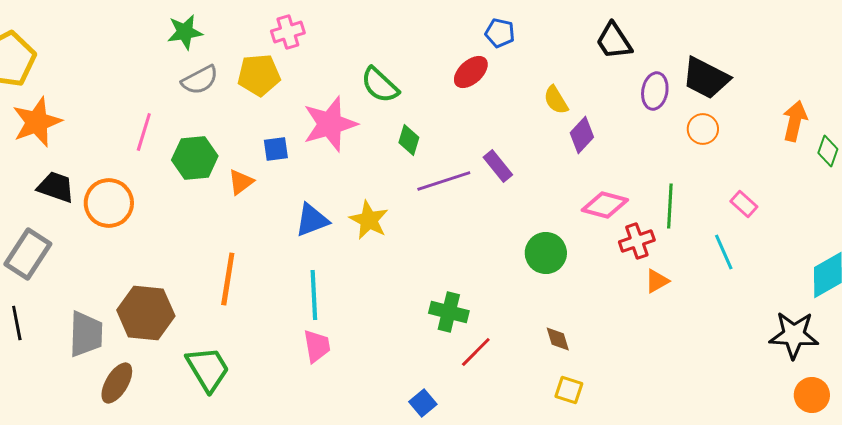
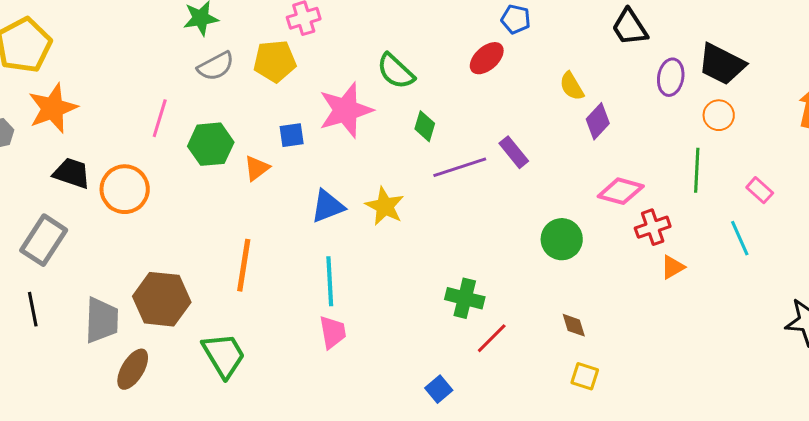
green line: (670, 206) -> (697, 170), moved

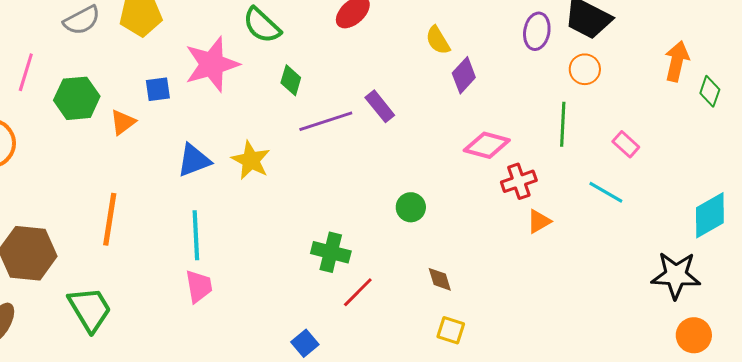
cyan line: (740, 238) -> (606, 192), turned -36
green circle: (562, 239) -> (411, 207), moved, size x0.7

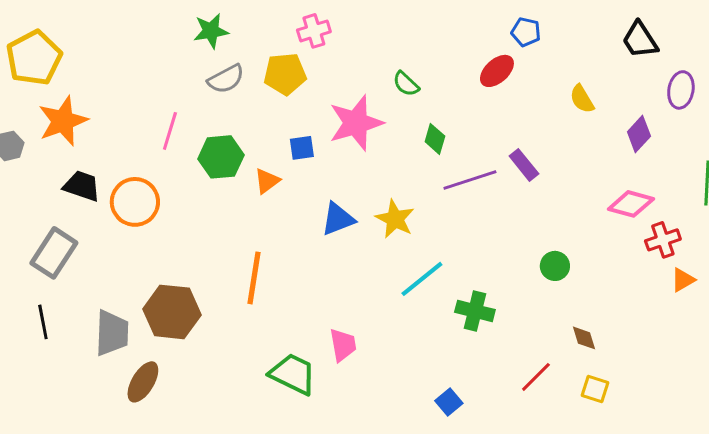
green semicircle: (262, 25) -> (406, 84), size x0.7
purple diamond: (464, 75) -> (639, 134), moved
cyan line: (196, 235) -> (422, 279), moved, turned 54
red line: (358, 292) -> (536, 377), moved
green trapezoid: (90, 309) -> (293, 374), moved, turned -33

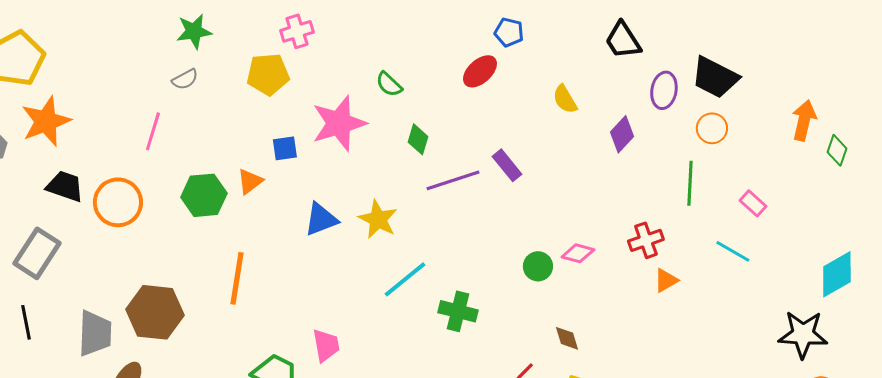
gray semicircle: (226, 79) -> (185, 79), moved, size x0.7
green hexagon: (221, 157) -> (204, 195), moved
pink diamond: (631, 204) -> (578, 253), moved, size x0.7

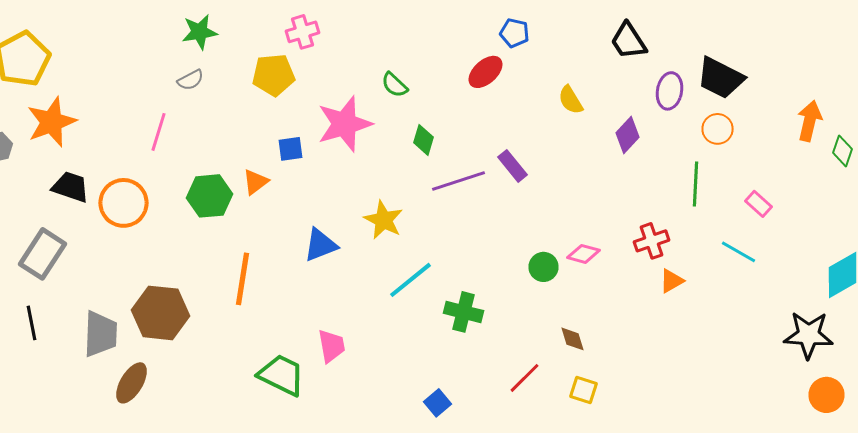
blue triangle: (321, 219) -> (320, 245), moved

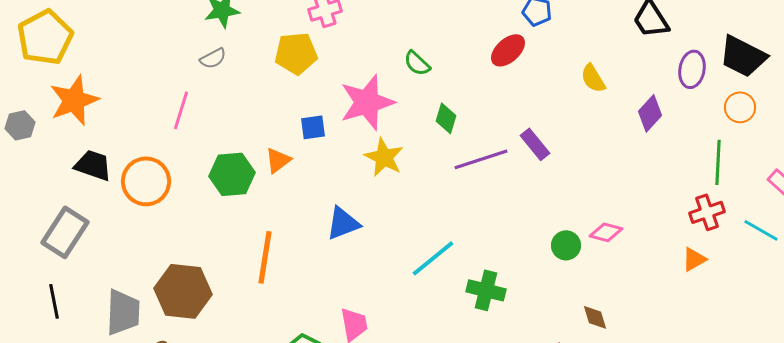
yellow star: (384, 220) -> (384, 157), moved
red cross: (652, 241) -> (707, 212), moved

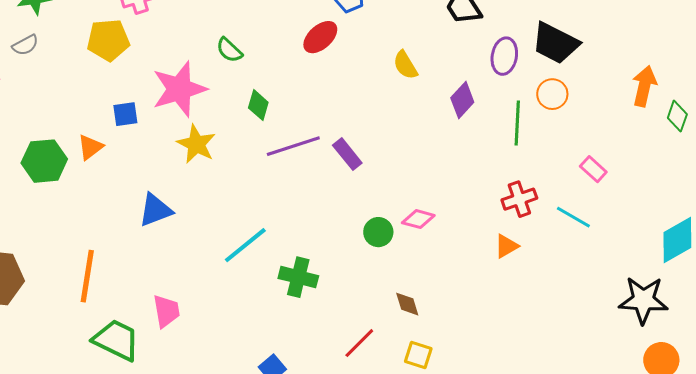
purple rectangle: (535, 144) -> (347, 154), moved
green line: (718, 162) -> (517, 123), moved
orange line: (265, 257) -> (87, 276), moved

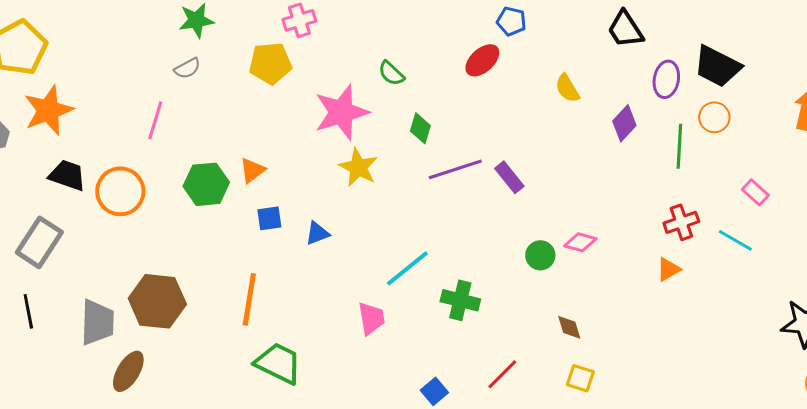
blue square: (125, 114) -> (269, 218), moved
blue triangle: (155, 210) -> (317, 233), size x0.7
pink trapezoid: (166, 311) -> (371, 318), moved
red line: (359, 343) -> (502, 374), moved

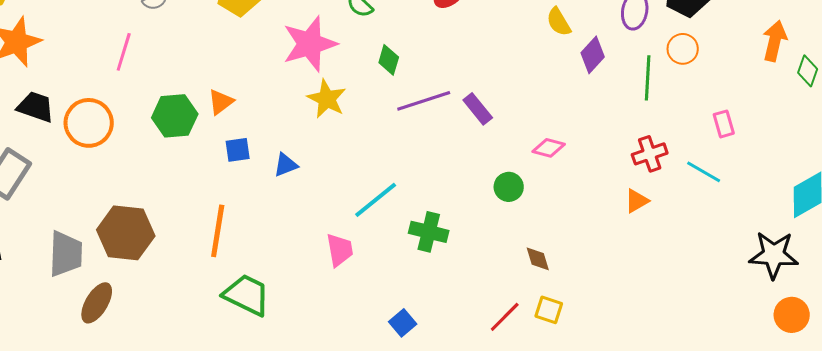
yellow semicircle: (567, 88) -> (559, 22), moved
pink rectangle: (755, 192) -> (724, 124), turned 32
pink diamond: (580, 242) -> (549, 148), moved
red line: (502, 374) -> (505, 317), moved

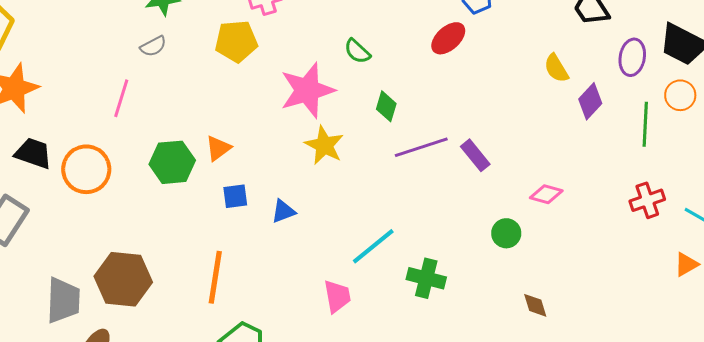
orange triangle: (637, 201) -> (686, 264), moved

